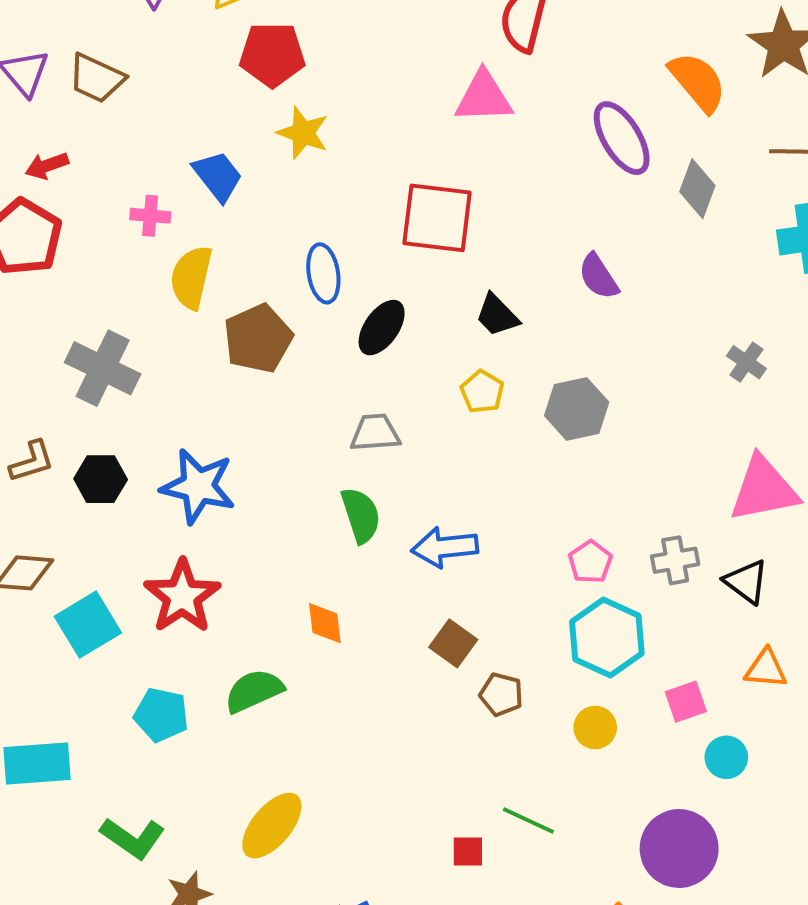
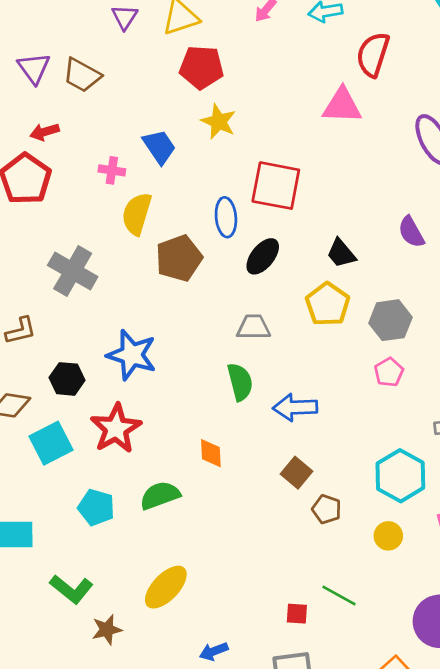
red square: (437, 218) -> (276, 186), moved
yellow pentagon: (482, 392) -> (328, 304), size x1.5
black hexagon: (101, 479) -> (67, 379), moved
pink pentagon: (590, 562) -> (389, 372), moved

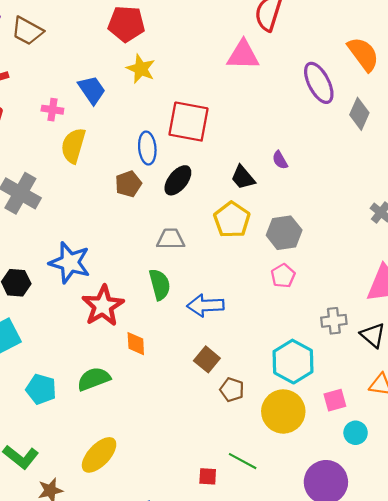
purple semicircle: (411, 232) -> (280, 160), moved, size x0.7
brown pentagon: (179, 258) -> (128, 184), moved, size x0.7
red star: (116, 428) -> (103, 306), moved
yellow circle: (388, 536) -> (283, 411), size x1.8

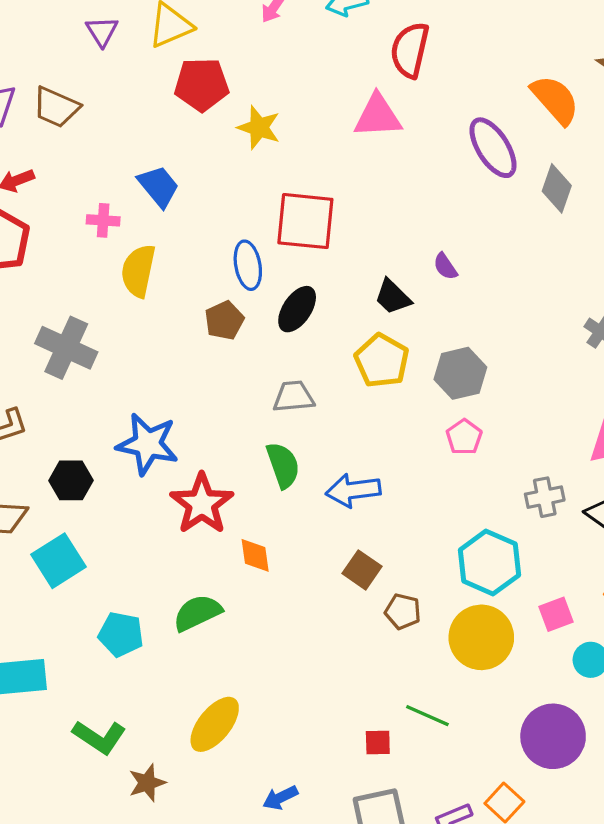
yellow star: (141, 69) -> (259, 128), moved

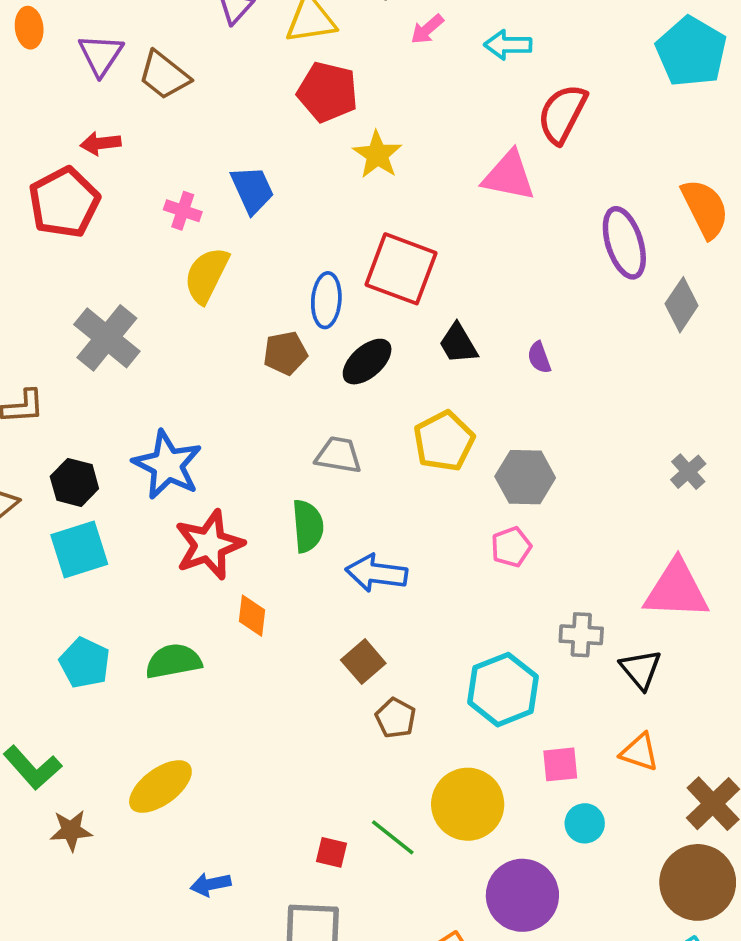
black trapezoid: (393, 297) -> (458, 344), moved
cyan square: (58, 561) -> (79, 550), moved
yellow circle: (481, 637) -> (468, 804), moved

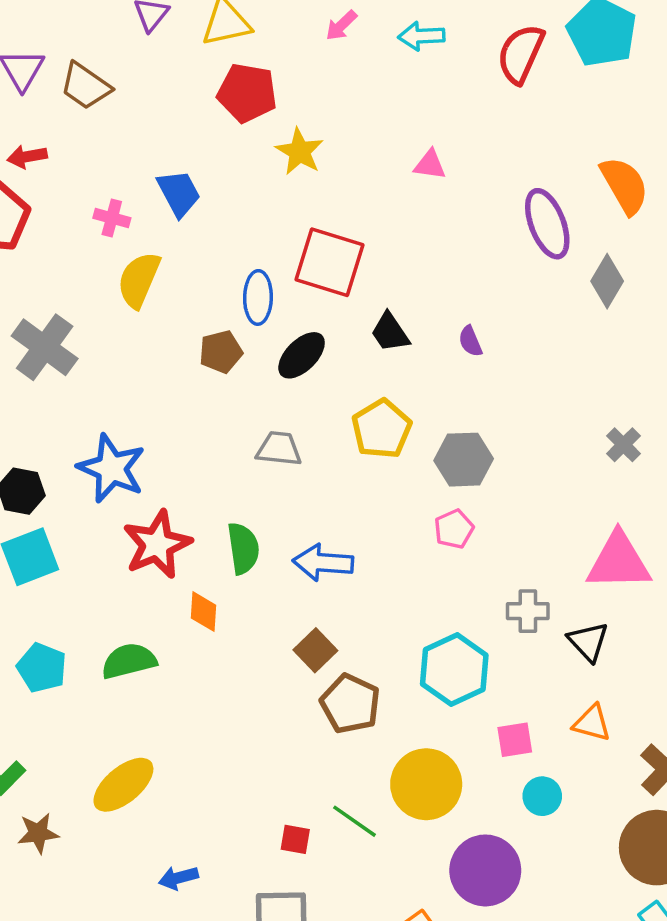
red semicircle: (562, 114) -> (521, 54), moved
pink triangle: (509, 176) -> (430, 165), size x0.6
green semicircle: (308, 526) -> (243, 548), moved
brown pentagon: (396, 718) -> (350, 704), size x1.5

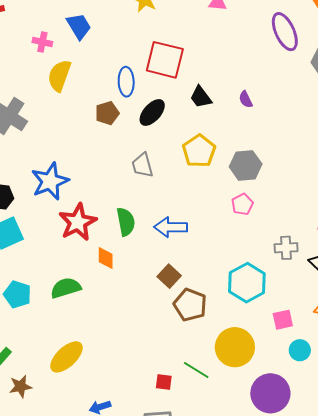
gray trapezoid: (279, 449) -> (143, 165), turned -108
blue star: (111, 468) -> (50, 181), turned 30

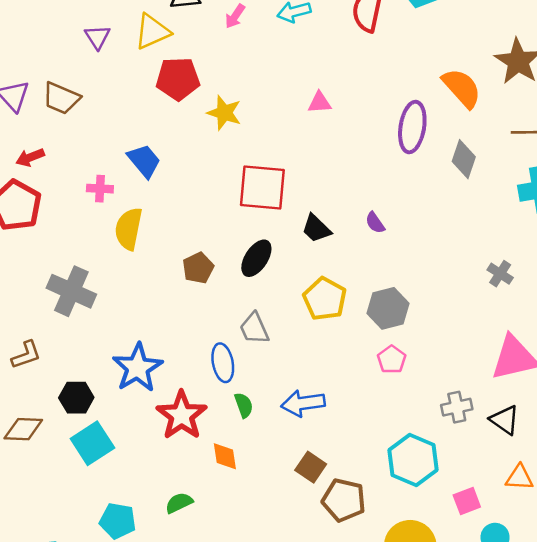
purple ellipse: (285, 32) -> (412, 127), turned 42
blue ellipse: (126, 82) -> (223, 363), moved
green semicircle: (126, 222) -> (244, 405), size x0.7
green semicircle: (66, 288) -> (179, 503), size x0.7

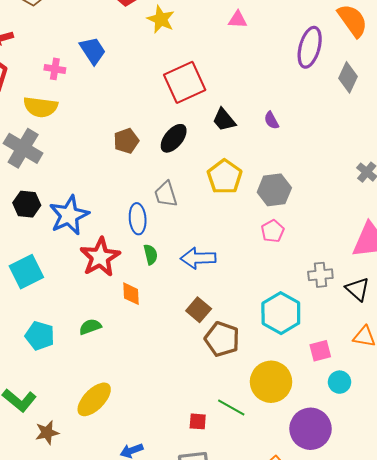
red square: (262, 187) -> (185, 82), turned -36
yellow semicircle: (129, 229) -> (41, 107), moved, turned -100
black hexagon: (76, 398) -> (27, 204), moved

